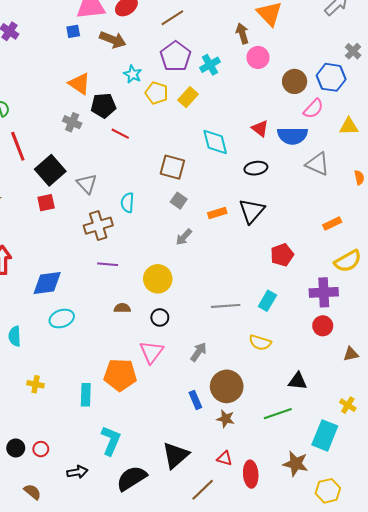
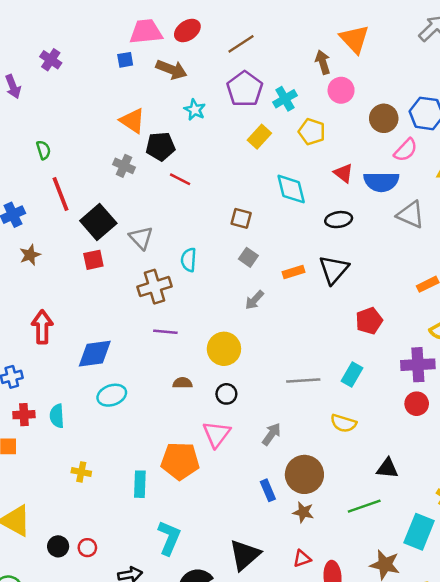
yellow pentagon: (157, 93) -> (312, 132), moved
brown square: (172, 167) -> (241, 218), size x0.7
red triangle: (225, 458) -> (302, 559), turned -35

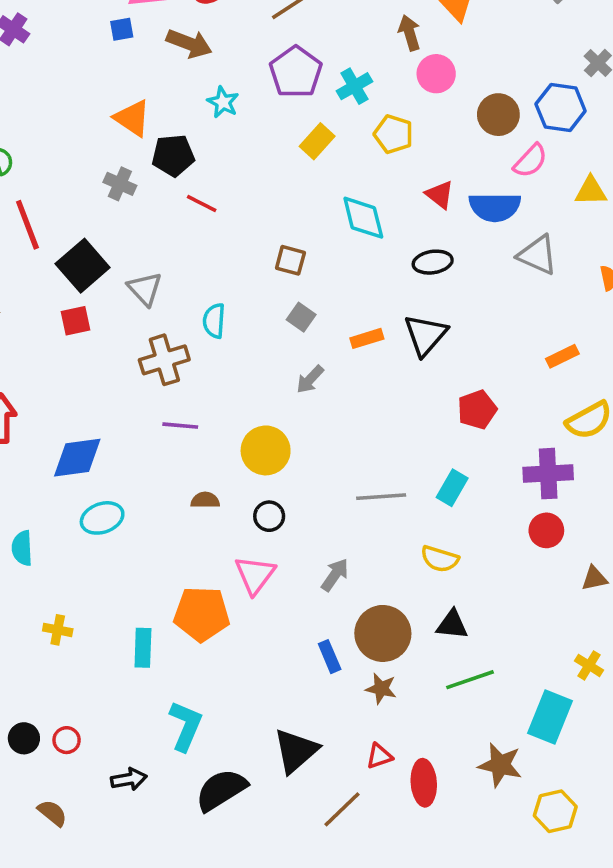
black triangle: (387, 468) -> (452, 625), moved

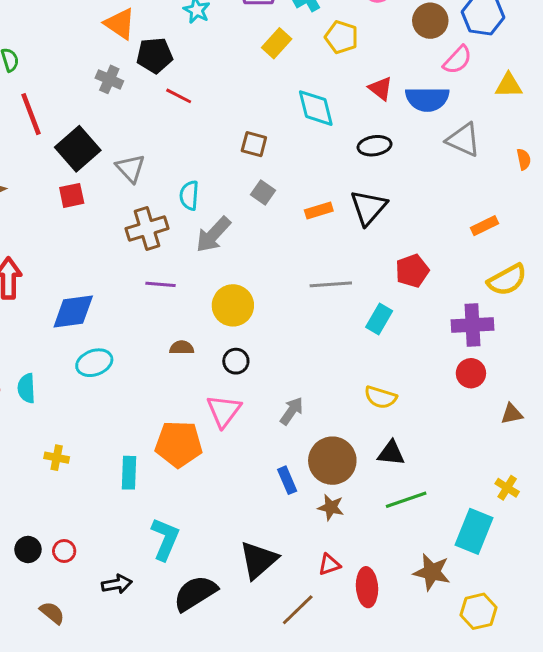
gray arrow: (310, 379) -> (213, 235), moved, size x1.5
cyan rectangle: (452, 488) -> (379, 319), moved
gray line: (381, 497) -> (331, 284), moved

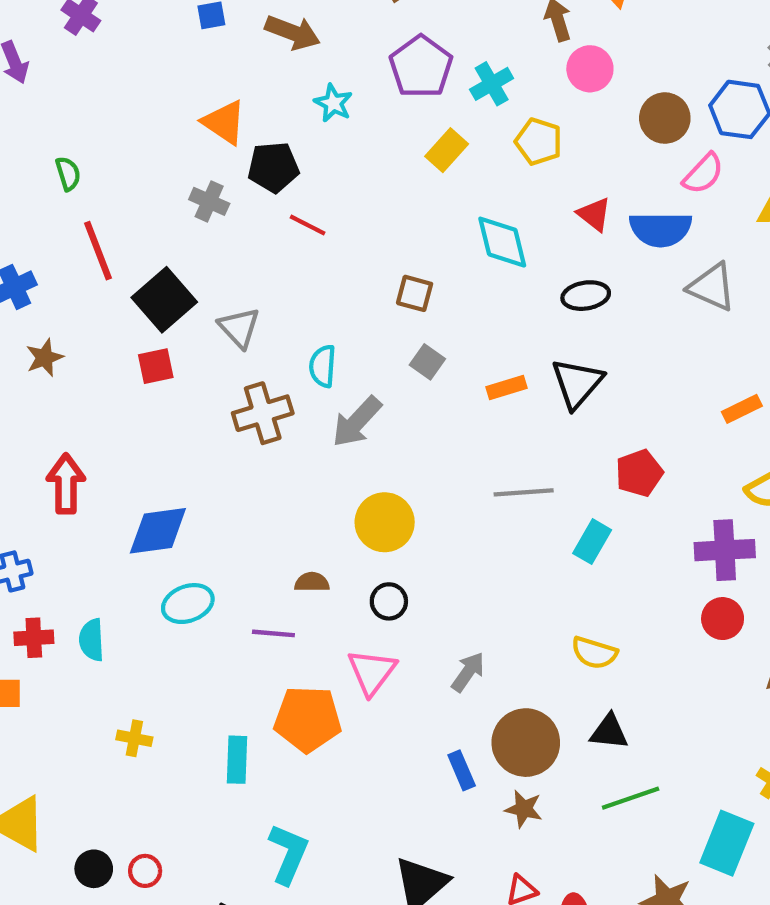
purple line: (161, 284) -> (273, 633), moved

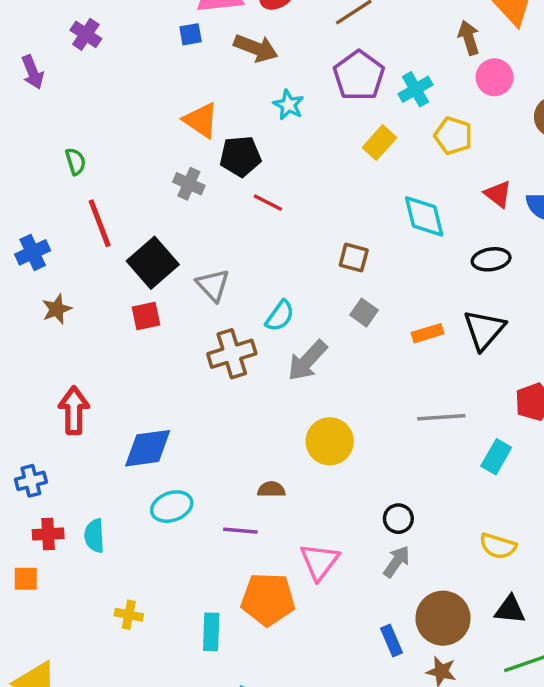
cyan semicircle: (323, 366) -> (280, 316), turned -148
black circle: (389, 601) -> (398, 519), moved

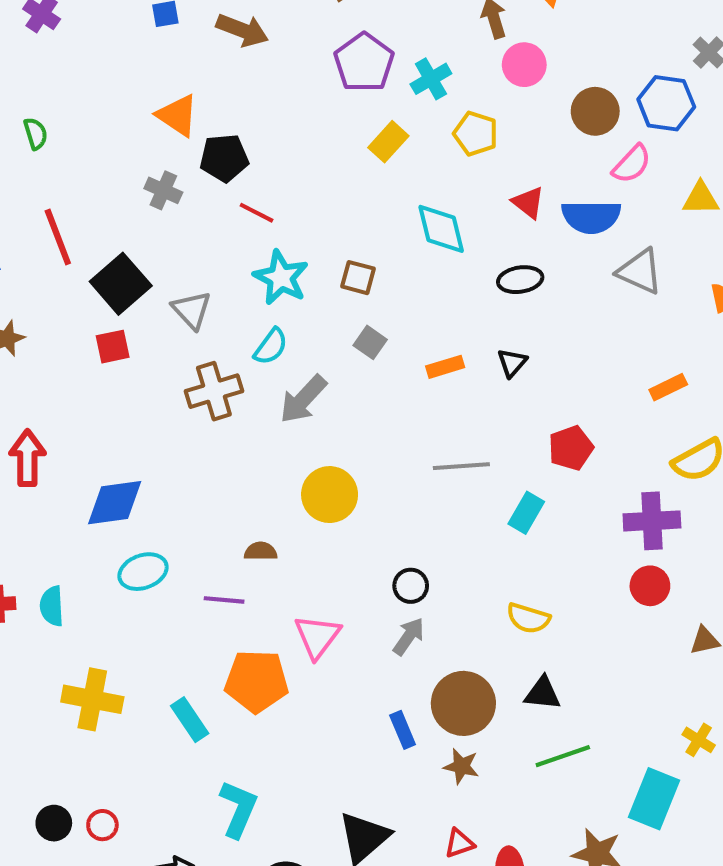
cyan star: (288, 105) -> (281, 278), moved, size x1.5
green semicircle: (76, 161) -> (36, 134), moved
black triangle: (484, 330) -> (512, 363), size x0.6
yellow cross: (129, 615) -> (92, 699), size x1.8
cyan rectangle: (211, 632) -> (190, 720), turned -36

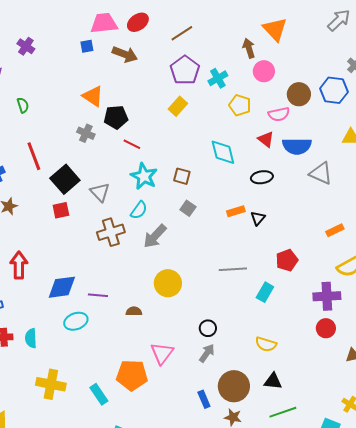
yellow rectangle: (388, 142) -> (178, 106), moved
pink semicircle: (632, 164) -> (279, 114), moved, turned 35
orange rectangle: (445, 367) -> (236, 211), moved
purple line: (224, 600) -> (98, 295), moved

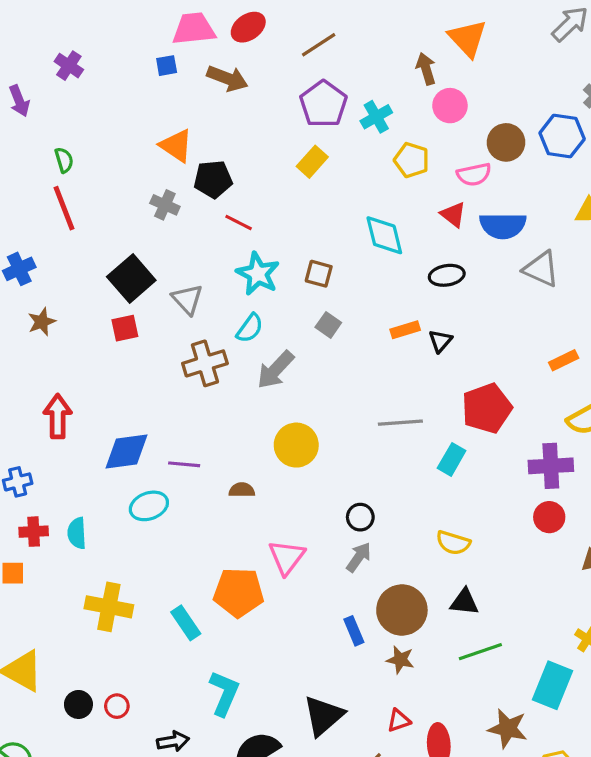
red line: (34, 156) -> (64, 208), moved
red pentagon: (287, 260) -> (487, 408), size x1.4

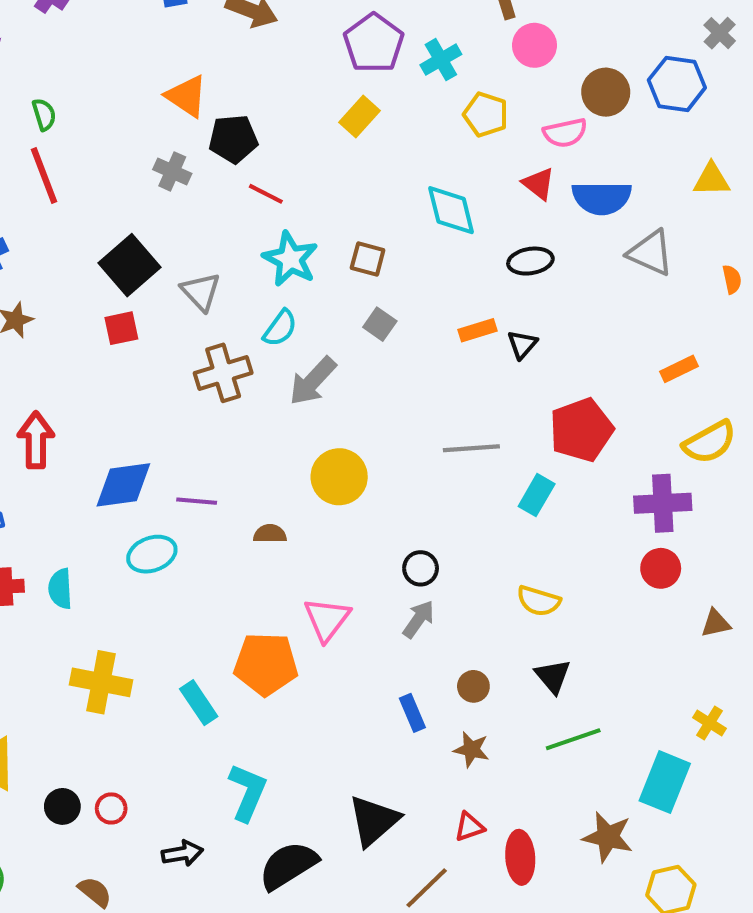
black triangle: (464, 602) -> (553, 676), turned 44
brown circle: (402, 610) -> (473, 686), size x0.5

